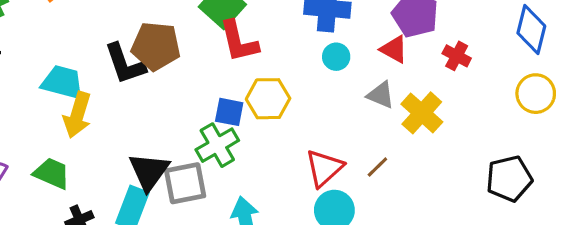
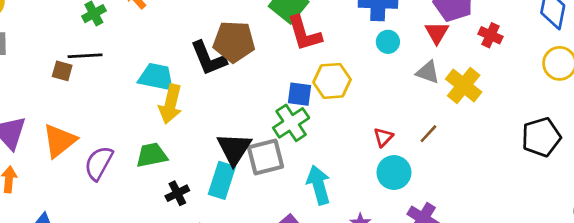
red triangle: (394, 49) -> (437, 33), turned 35
red triangle: (324, 168) -> (383, 137), size x0.6
green trapezoid: (52, 173) -> (152, 155), turned -32

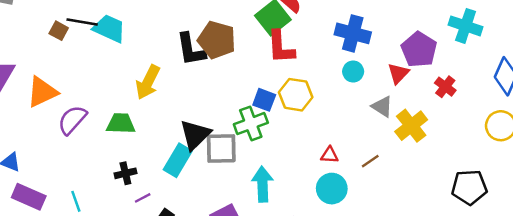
cyan trapezoid: (156, 77) -> (109, 29), moved
red triangle: (383, 137) -> (329, 155), turned 36
black cross: (177, 193) -> (125, 173), moved

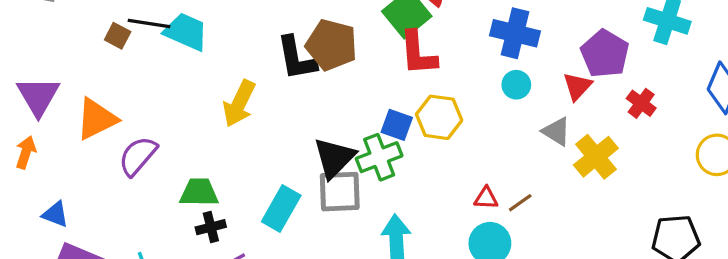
green trapezoid: (121, 123) -> (199, 192), moved
black triangle: (195, 135) -> (334, 158), moved
brown line: (370, 161) -> (520, 203), moved

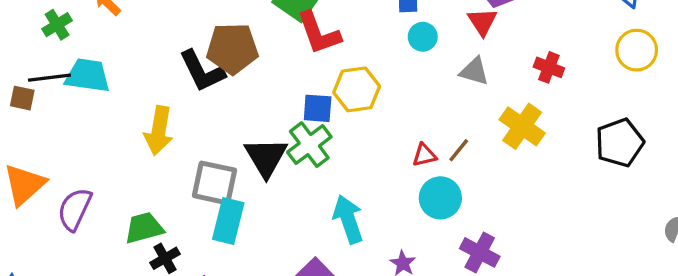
red cross: (641, 103) -> (549, 67), moved
yellow cross: (596, 157) -> (522, 126), moved
gray square: (340, 192) -> (214, 183), moved, turned 30

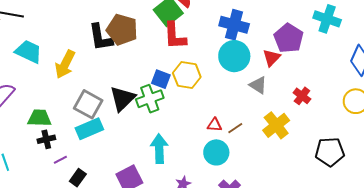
cyan circle: (423, 37) -> (234, 56), size x1.8
cyan trapezoid: (88, 76) -> (29, 52), moved
cyan rectangle: (228, 221) -> (89, 129), turned 36

